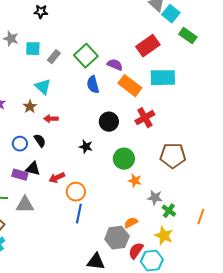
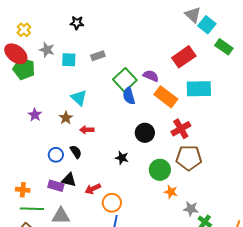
green square: (86, 56) -> (125, 80), moved
gray rectangle: (54, 57) -> (98, 56), moved, turned 32
brown pentagon: (173, 156) -> (189, 158), moved

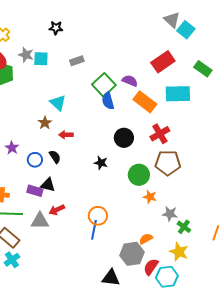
green rectangle: (224, 47) -> (203, 69), moved
cyan square: (69, 60) -> (41, 59), moved
purple star: (35, 115) -> (12, 148), moved
red arrow: (93, 189) -> (57, 210), moved
orange circle: (112, 203) -> (98, 216), moved

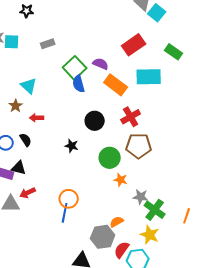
green cross: (184, 227) -> (155, 210), size x1.5

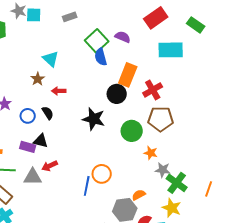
orange rectangle: (116, 85) -> (128, 75), moved, turned 75
black star: (72, 146) -> (94, 119), size x1.6
orange star: (121, 180) -> (151, 153), moved
orange circle: (69, 199) -> (102, 174), moved

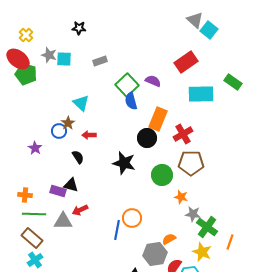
green rectangle: (196, 25) -> (233, 82), moved
blue circle: (28, 116) -> (59, 131), moved
orange line: (209, 189) -> (230, 242), moved

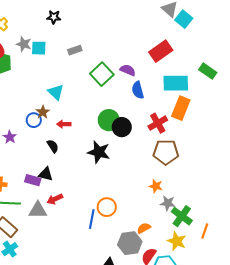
blue semicircle: (131, 101) -> (138, 90), moved
orange rectangle: (158, 119) -> (181, 108), moved
green circle: (162, 175) -> (109, 120), moved

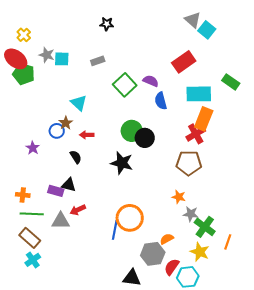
black star: (54, 17) -> (107, 24), moved
red cross: (158, 123) -> (196, 134), moved
orange circle: (107, 207) -> (130, 218), size x1.4

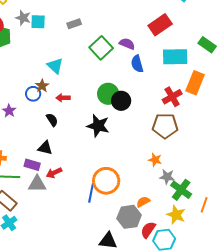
orange rectangle: (204, 119) -> (195, 83), moved
purple rectangle: (56, 191) -> (32, 165), moved

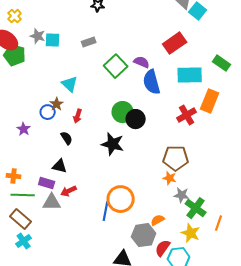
blue semicircle: (137, 64) -> (152, 82), size x1.4
red arrow: (63, 98) -> (78, 116), turned -72
brown pentagon: (165, 126) -> (176, 158), moved

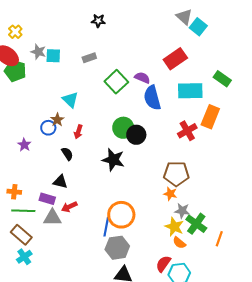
orange semicircle: (158, 220) -> (179, 243), moved, turned -112
yellow star: (191, 233) -> (174, 227), moved
gray hexagon: (144, 235) -> (117, 248), moved

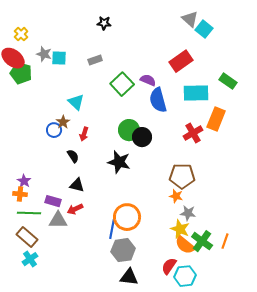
purple star: (24, 145) -> (24, 181), moved
black triangle: (60, 182) -> (77, 185), moved
green cross: (196, 224) -> (202, 241), moved
orange semicircle: (179, 243) -> (185, 245), size x1.5

